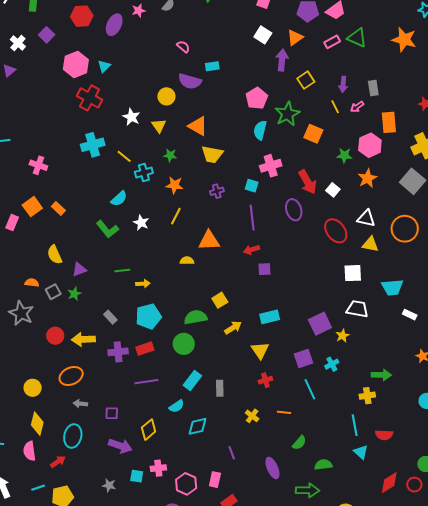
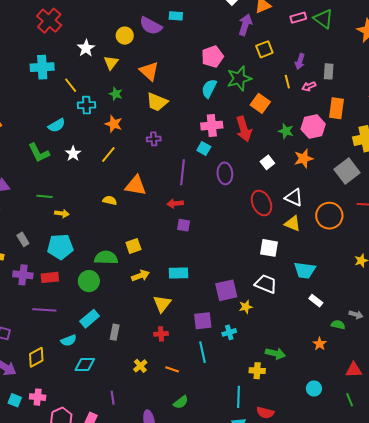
red arrow: (308, 182) -> (244, 129), moved
cyan square: (252, 186) -> (204, 149), moved

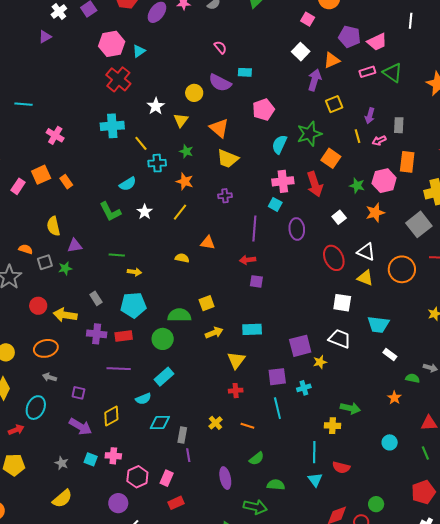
pink pentagon: (212, 57) -> (263, 110), moved
orange triangle: (136, 186) -> (208, 243), size x0.7
gray rectangle: (115, 332) -> (182, 435), moved

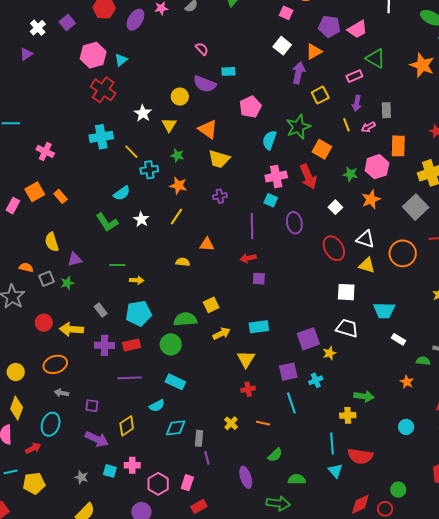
pink rectangle: (367, 72) -> (354, 76), moved
cyan rectangle: (164, 377) -> (175, 382), turned 72
red semicircle: (341, 467) -> (360, 456), size x1.4

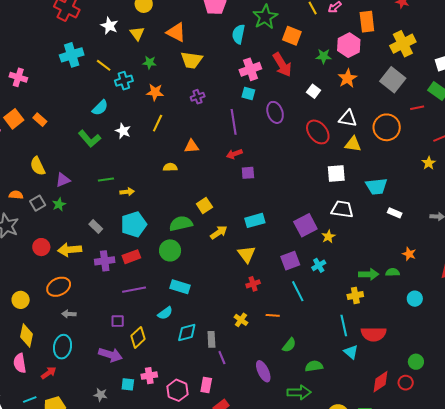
green semicircle: (423, 361) -> (393, 272), moved
purple square: (92, 406) -> (118, 321), moved

